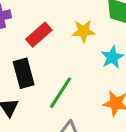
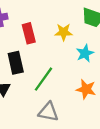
red rectangle: (39, 35) -> (29, 33), turned -66

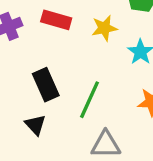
red rectangle: (29, 33) -> (56, 20), moved, turned -48

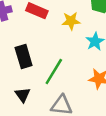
black triangle: (35, 125) -> (23, 95), moved

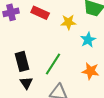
black rectangle: (24, 57) -> (22, 61), moved

